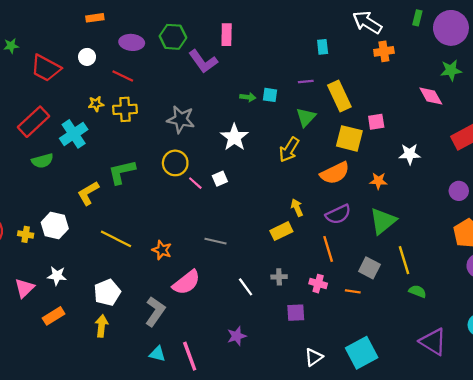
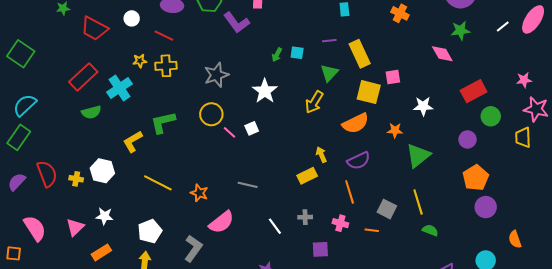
orange cross: (384, 51) -> (400, 13), turned 36
green arrow: (248, 97) -> (277, 55), turned 112
gray star: (181, 119) -> (216, 75), turned -30
green triangle: (383, 221) -> (418, 156), moved

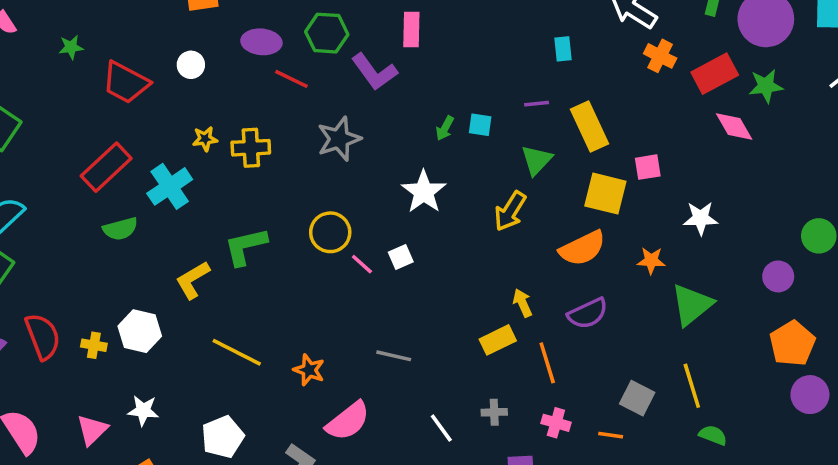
red line: (164, 36) -> (291, 79), moved
gray star: (216, 75) -> (339, 139), moved
red rectangle: (474, 91) -> (715, 74), moved
orange line: (350, 192) -> (547, 363), moved

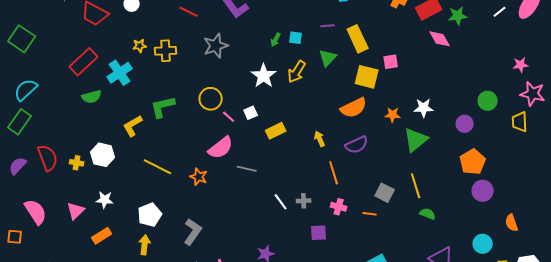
yellow arrow: (510, 211) -> (297, 72), moved
white star: (701, 218) -> (424, 108), moved
yellow rectangle: (498, 340) -> (276, 131), moved
pink semicircle: (348, 421) -> (221, 148), moved
white line: (441, 428) -> (281, 202), moved

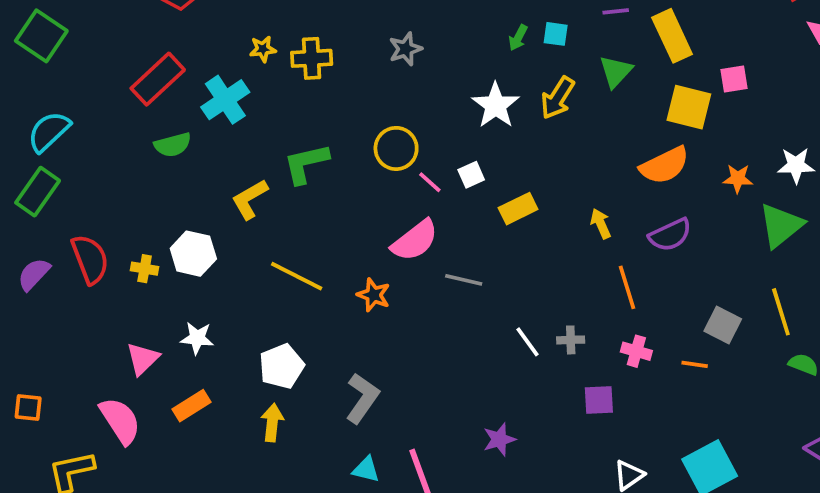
gray star: (216, 46) -> (405, 49), size x0.7
pink semicircle: (36, 212) -> (120, 421), moved

